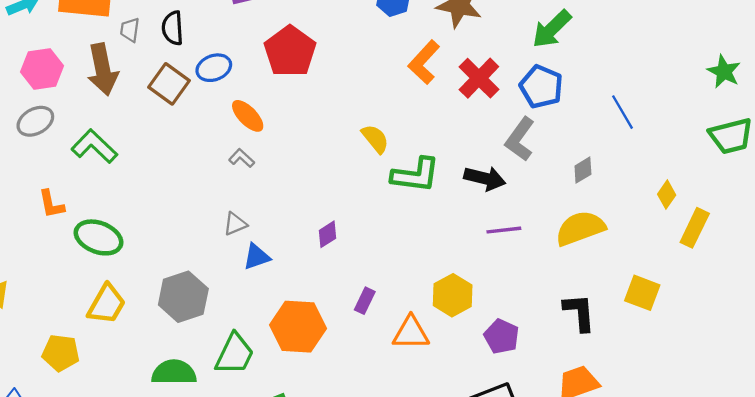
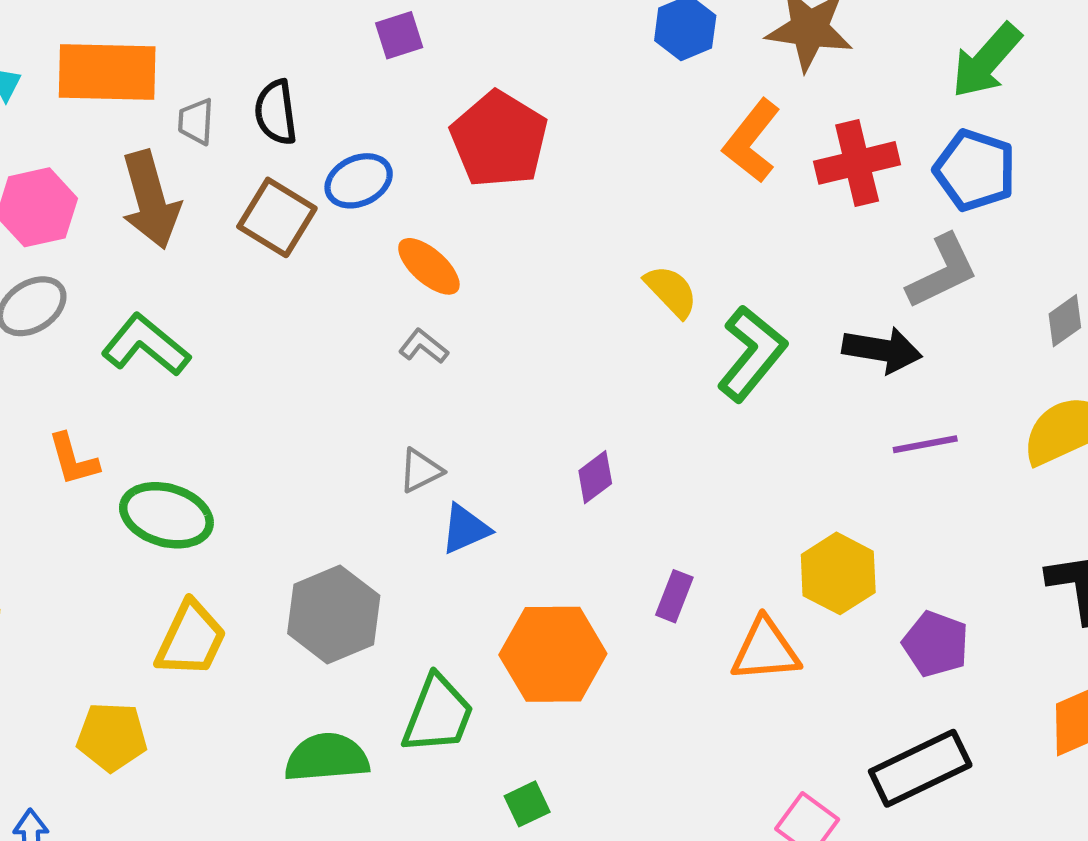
red cross: (479, 78) -> (857, 163), turned 36
gray L-shape: (520, 139) -> (942, 271), turned -147
green L-shape: (415, 175) -> (752, 353), turned -54

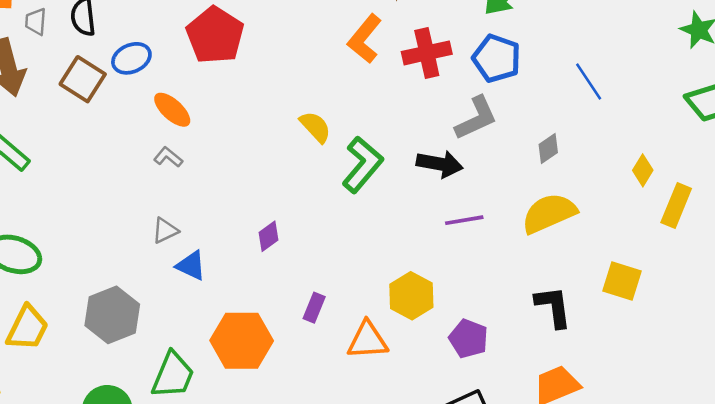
blue triangle: (465, 529) -> (191, 266), turned 48

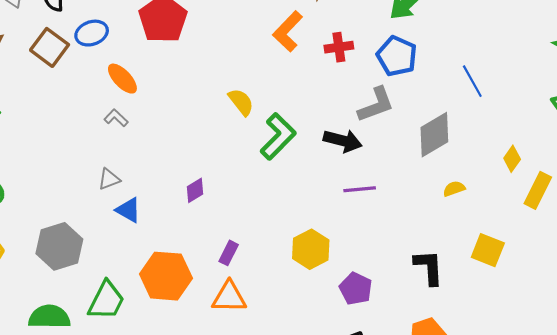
red cross: (427, 53) -> (339, 47), size x0.7
gray diamond: (548, 148) -> (434, 135), size x1.8
yellow semicircle: (549, 213) -> (454, 189), moved, size x0.5
orange triangle: (367, 340) -> (229, 297), moved

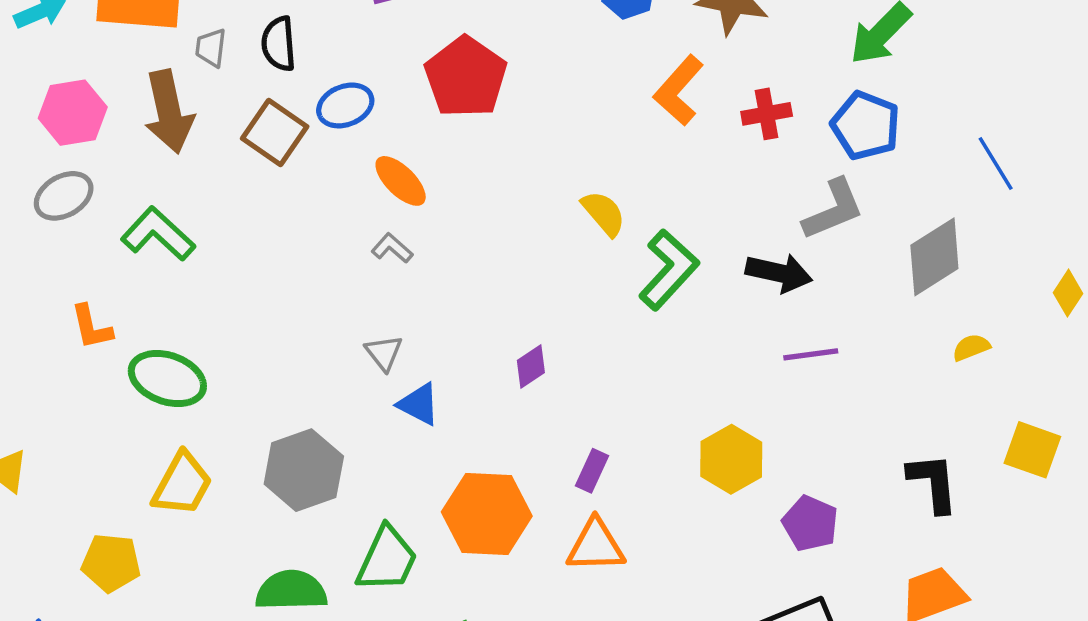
gray triangle: (109, 179) -> (384, 353), turned -45

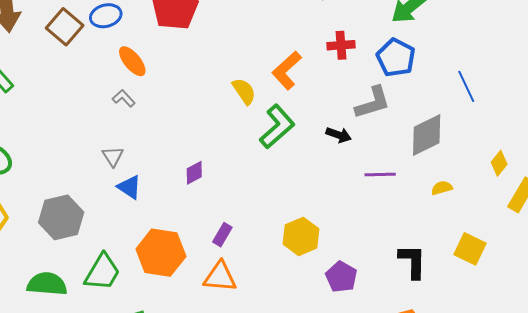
orange L-shape: (679, 90) -> (287, 70), moved
black arrow: (779, 273) -> (339, 135), size x0.7
purple line: (811, 354) -> (380, 175), moved

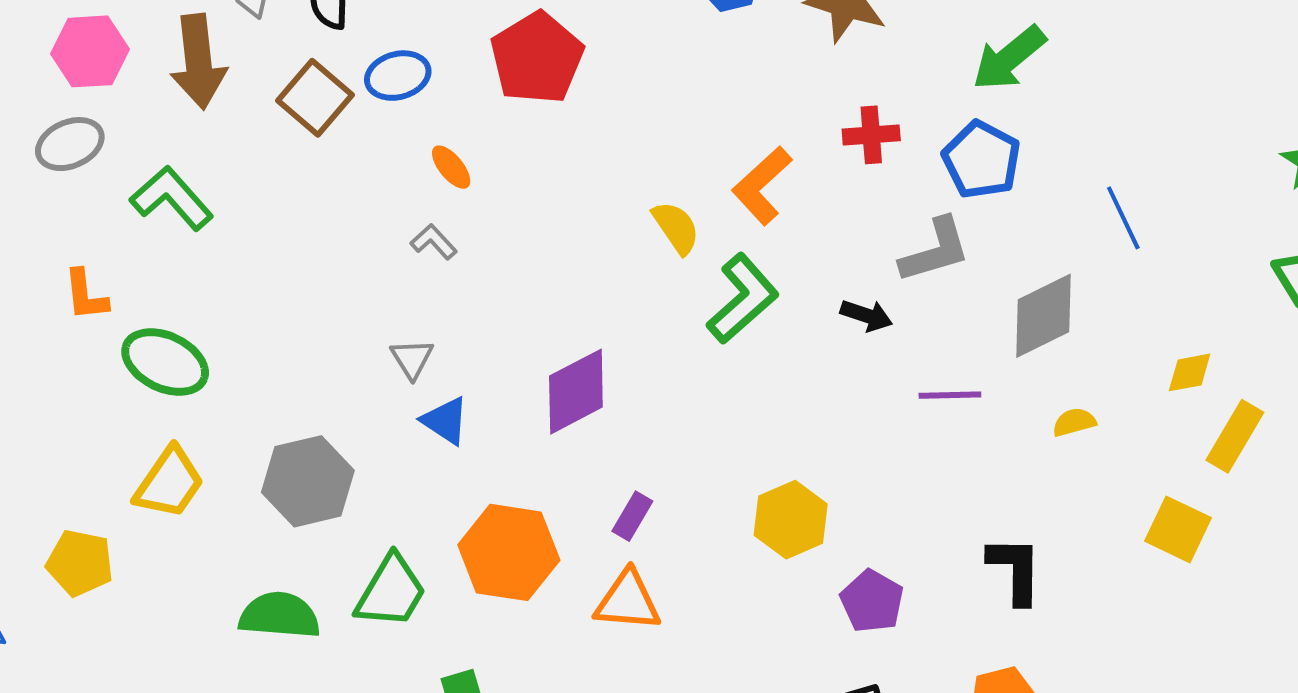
orange ellipse: (132, 61) -> (451, 167), size x0.7
yellow diamond: (499, 163) -> (1190, 372), turned 40
purple diamond: (194, 173) -> (576, 392), size x1.8
yellow square: (470, 249) -> (1178, 529), moved

